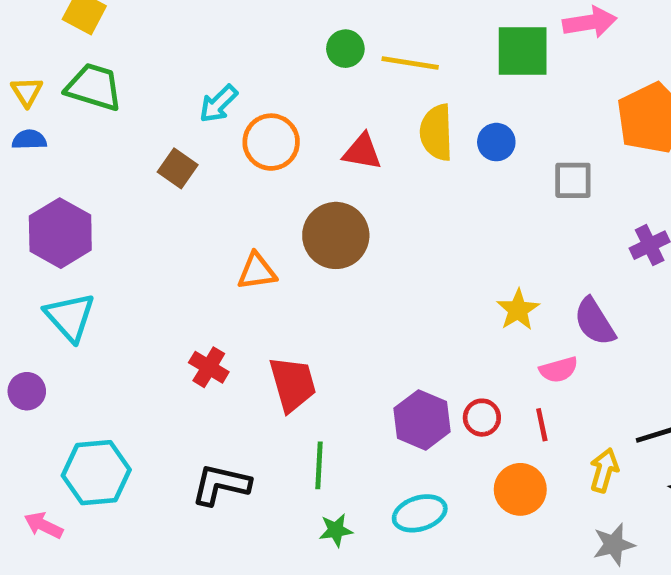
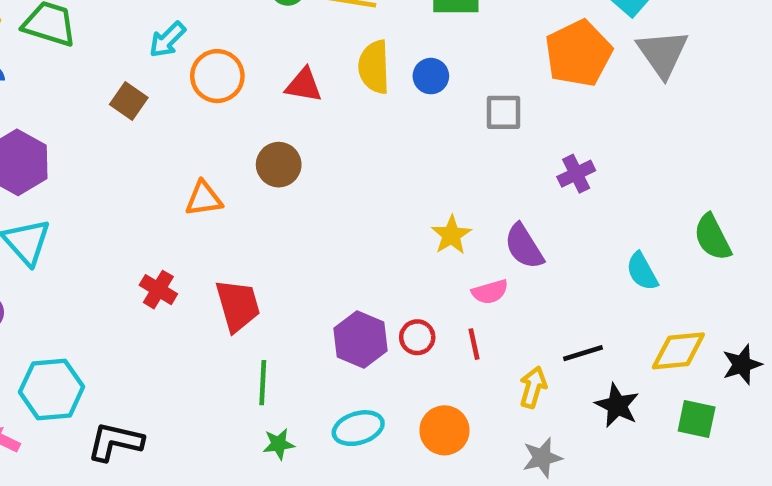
brown circle: (336, 235) -> (279, 165), size x0.7
black L-shape: (221, 485) -> (115, 442), moved
orange circle: (520, 489) -> (444, 430), moved

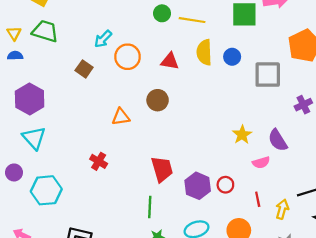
gray square: (504, 112) -> (268, 75), size x1.5
red trapezoid: (238, 305) -> (162, 169), moved
red line: (474, 344) -> (258, 199), moved
cyan hexagon: (52, 389) -> (46, 190), moved

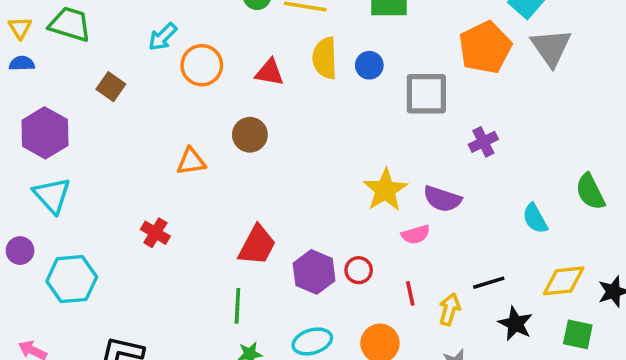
brown square: (84, 69) -> (111, 87), moved
yellow star: (242, 135) -> (385, 190), size x1.4
purple semicircle: (278, 140) -> (442, 199), turned -40
red trapezoid: (162, 169) -> (257, 245), turned 44

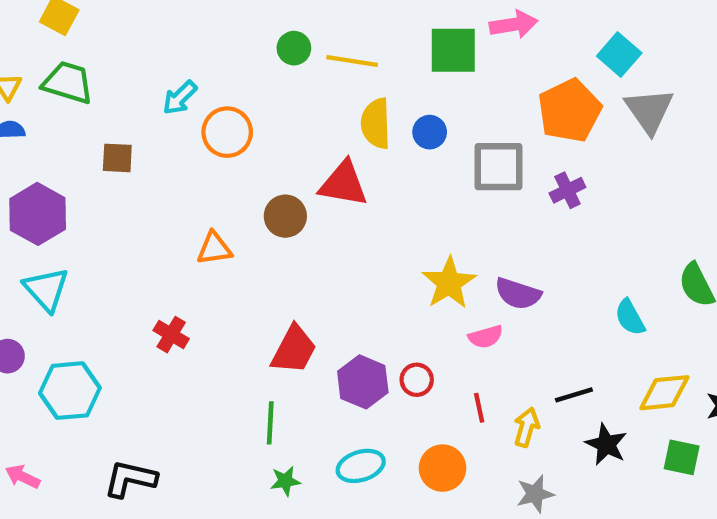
red triangle: (269, 72) -> (343, 184), moved, size x1.4
brown square: (111, 87) -> (117, 158), turned -32
purple cross: (483, 142) -> (567, 190), moved

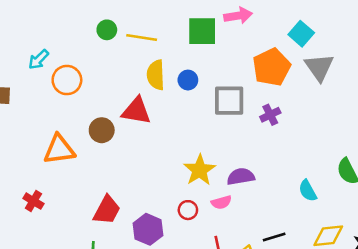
orange triangle: (214, 248) -> (59, 150), size x1.5
purple semicircle: (518, 294) -> (241, 177), turned 152
red circle: (417, 380) -> (188, 210), moved

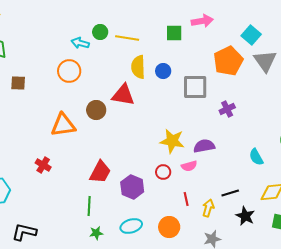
green square: (202, 31) -> (174, 33), size x0.7
cyan arrow: (39, 59) -> (80, 43), moved, turned 60
purple cross: (270, 115) -> (227, 109), moved
yellow star: (199, 170) -> (172, 141), turned -30

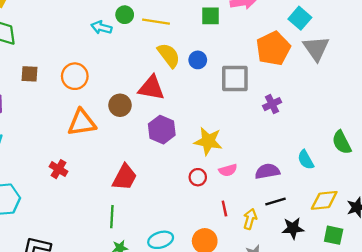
yellow semicircle: (138, 67) -> (169, 55), turned 145
orange circle: (69, 71) -> (75, 76), moved
purple semicircle: (204, 146) -> (267, 171), moved
purple hexagon: (132, 187) -> (162, 130), moved
black star: (245, 216) -> (293, 228), turned -30

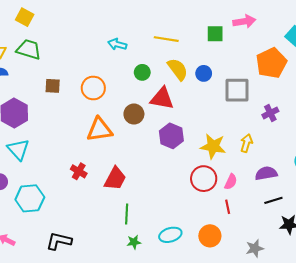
green circle: (125, 15) -> (142, 72), moved
pink semicircle: (228, 170) -> (231, 182), moved, turned -49
red trapezoid: (125, 177) -> (115, 179), moved
red circle: (198, 177) -> (204, 179), size x1.6
yellow arrow: (250, 219) -> (246, 143), moved

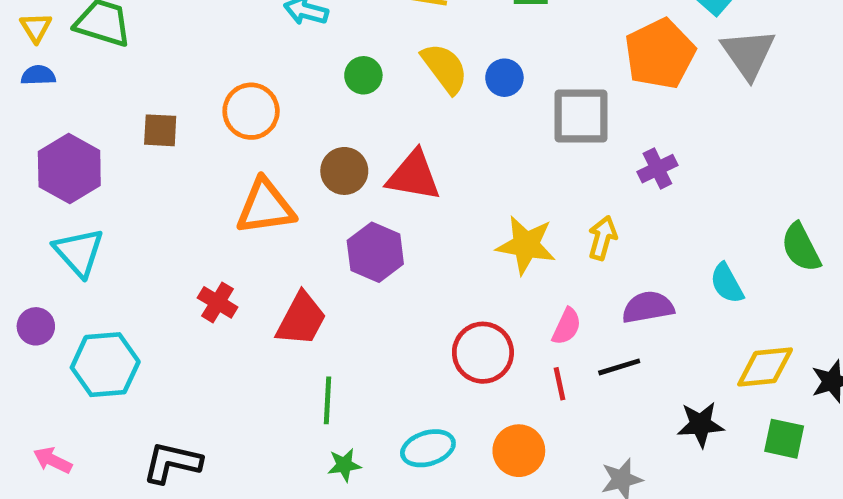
brown square: (53, 86) -> (160, 130), moved
red triangle: (162, 98) -> (414, 176), moved
purple hexagon: (171, 136) -> (375, 252), moved
red circle: (204, 179) -> (483, 353), moved
black line: (273, 200) -> (619, 367), moved

